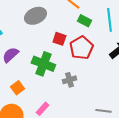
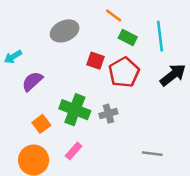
green cross: (43, 64) -> (75, 110), moved

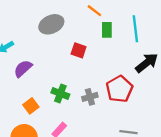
green rectangle: (128, 37) -> (107, 30), turned 63
red pentagon: (124, 72) -> (119, 89), moved
green cross: (75, 110) -> (60, 93), size x0.7

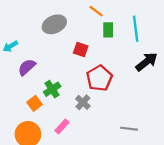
red pentagon: (119, 89) -> (99, 78), moved
green cross: (60, 93) -> (52, 89), moved, turned 35
gray cross: (90, 97) -> (83, 102), moved, turned -32

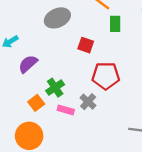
red pentagon: (99, 78) -> (106, 76), turned 30
pink rectangle: (62, 127) -> (66, 110), moved, turned 64

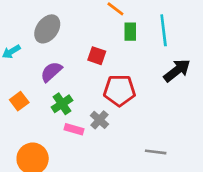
gray ellipse: (57, 18) -> (47, 29), moved, turned -30
purple semicircle: (28, 64) -> (51, 72), moved
orange square: (36, 103) -> (19, 101), moved

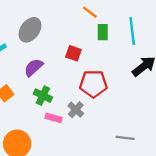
green cross: (62, 104) -> (43, 96), turned -30

